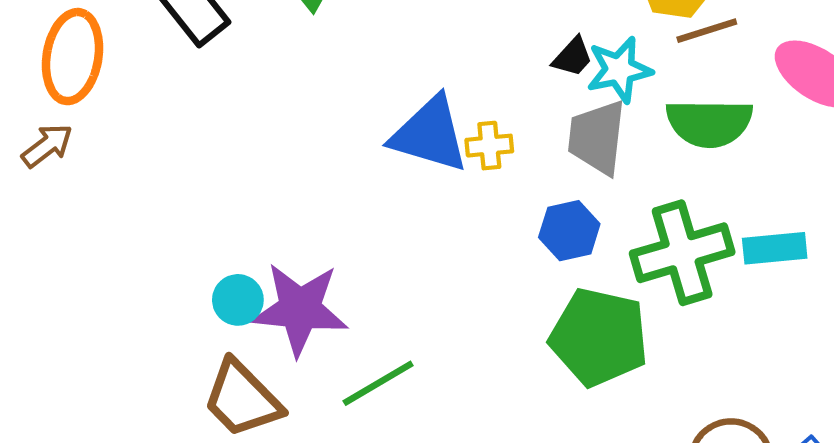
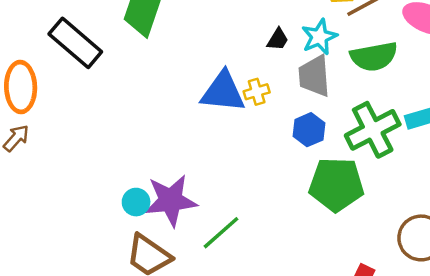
black trapezoid: (573, 57) -> (278, 39), moved

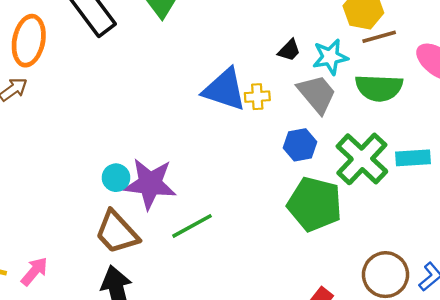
gray trapezoid: (314, 76) -> (317, 94), turned 132
green cross: (373, 130) -> (362, 159), turned -32

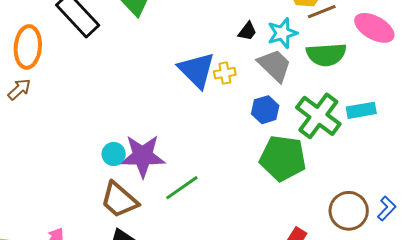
blue triangle: (225, 89) -> (197, 70), turned 33

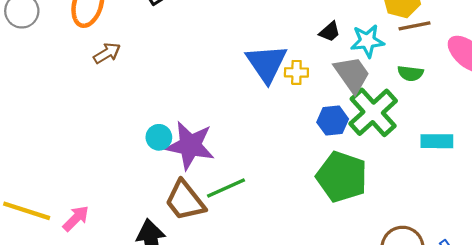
green semicircle: (326, 55) -> (410, 73), size x0.6
brown arrow: (19, 89) -> (107, 53), moved
green cross: (318, 116) -> (373, 112), moved
brown trapezoid: (119, 200) -> (185, 201), moved

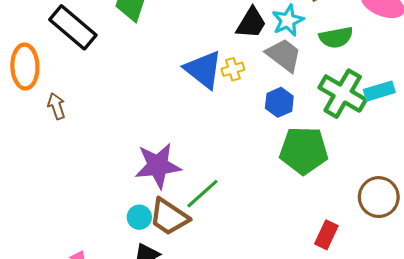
black trapezoid: (330, 32) -> (251, 23), size x1.6
brown arrow: (107, 53) -> (56, 106), turned -60
green semicircle: (410, 73) -> (336, 37), size x1.4
green cross: (373, 112) -> (343, 94), moved
cyan circle: (159, 137) -> (139, 217), moved

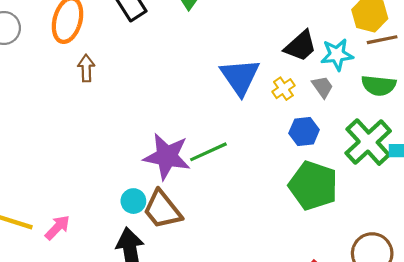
gray trapezoid: (284, 55) -> (322, 87), size x0.6
yellow cross: (233, 69) -> (283, 89), moved, turned -35
green line: (202, 194) -> (208, 152), moved

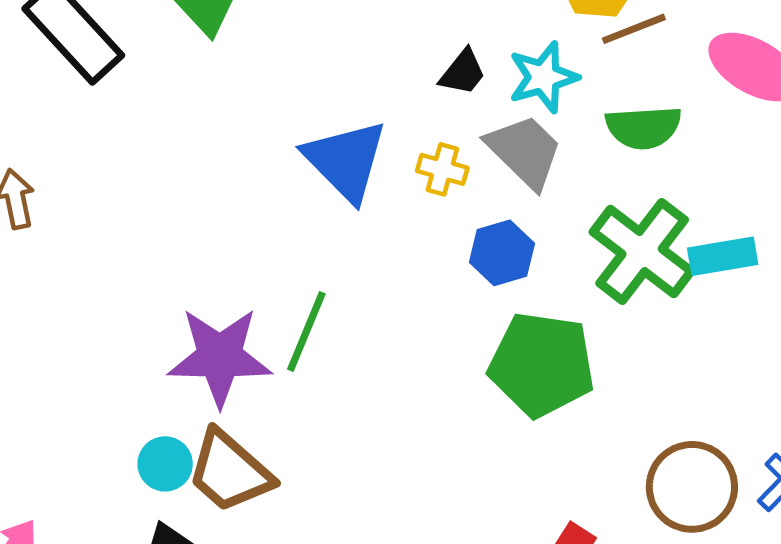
black trapezoid: (301, 46) -> (463, 72), size x0.7
gray trapezoid: (322, 87) -> (525, 151), size x1.6
yellow cross: (283, 89) -> (442, 169), turned -30
green line: (208, 152) -> (306, 332), turned -33

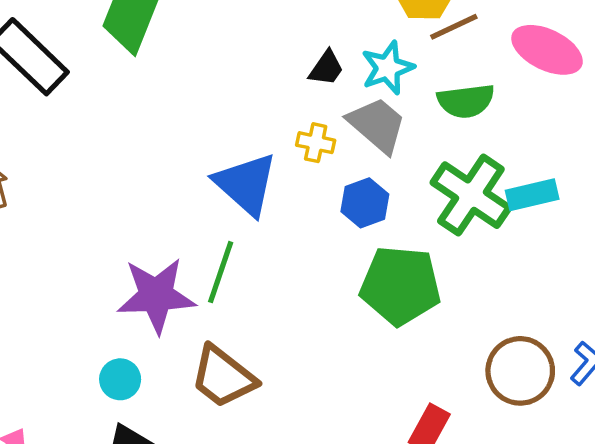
blue triangle: (346, 160) -> (246, 184), moved
brown trapezoid: (230, 471) -> (223, 377), moved

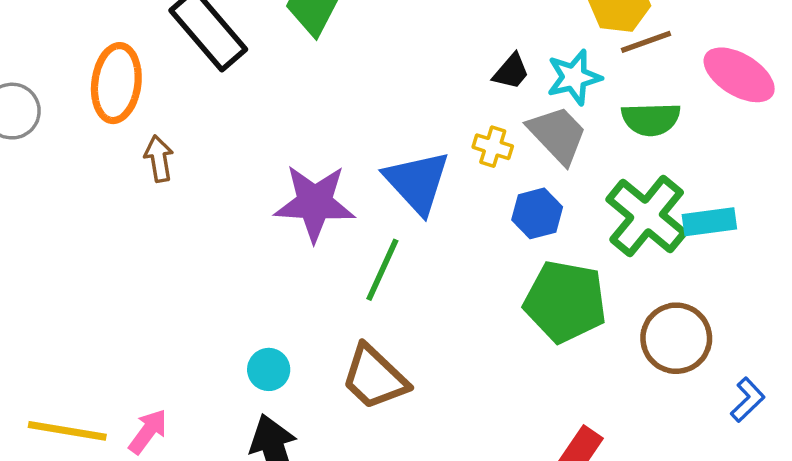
purple star: (156, 295) -> (315, 203), moved
brown circle: (520, 371) -> (676, 338), moved

